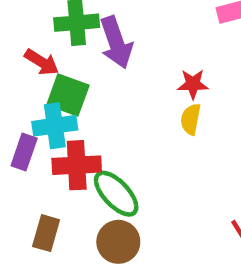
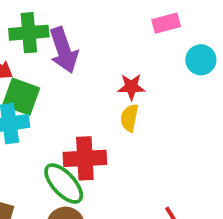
red cross: (77, 165) -> (85, 158), moved

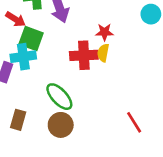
red cross: (85, 158) -> (84, 55), moved

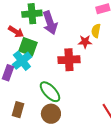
yellow semicircle: (103, 53) -> (96, 31), moved
cyan cross: (23, 57) -> (22, 61), turned -30

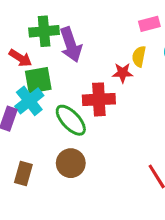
green square: (28, 47) -> (38, 80), turned -30
green ellipse: (50, 92) -> (71, 120), moved
brown circle: (51, 114) -> (71, 163), moved

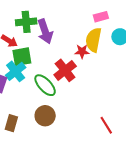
yellow semicircle: (139, 56) -> (94, 40), size x1.6
red cross: (99, 99) -> (65, 70), turned -35

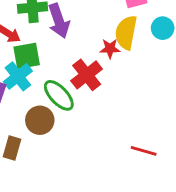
brown circle: (45, 116) -> (40, 120), moved
red line: (106, 125) -> (144, 151), turned -42

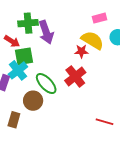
yellow semicircle: (126, 32) -> (92, 40), turned 110
red cross: (87, 75) -> (75, 76), moved

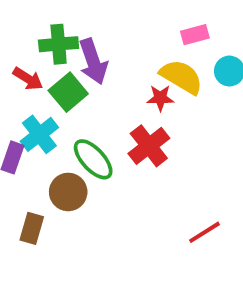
green square: (24, 56) -> (68, 92), moved, turned -30
red line: (105, 122) -> (204, 232), turned -48

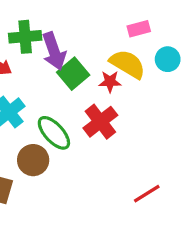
green square: (68, 92) -> (73, 74), moved

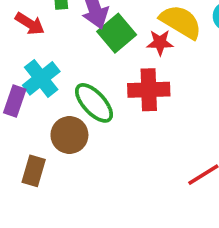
red cross: (100, 122) -> (149, 90), turned 36

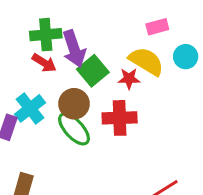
red arrow: (30, 24) -> (44, 63), moved
brown circle: (69, 135) -> (74, 104), moved

